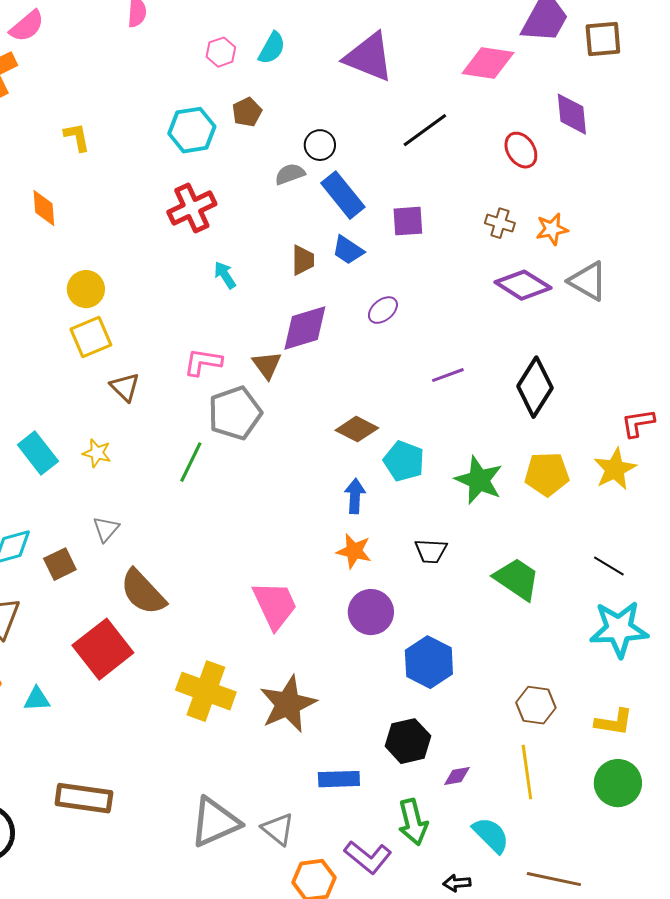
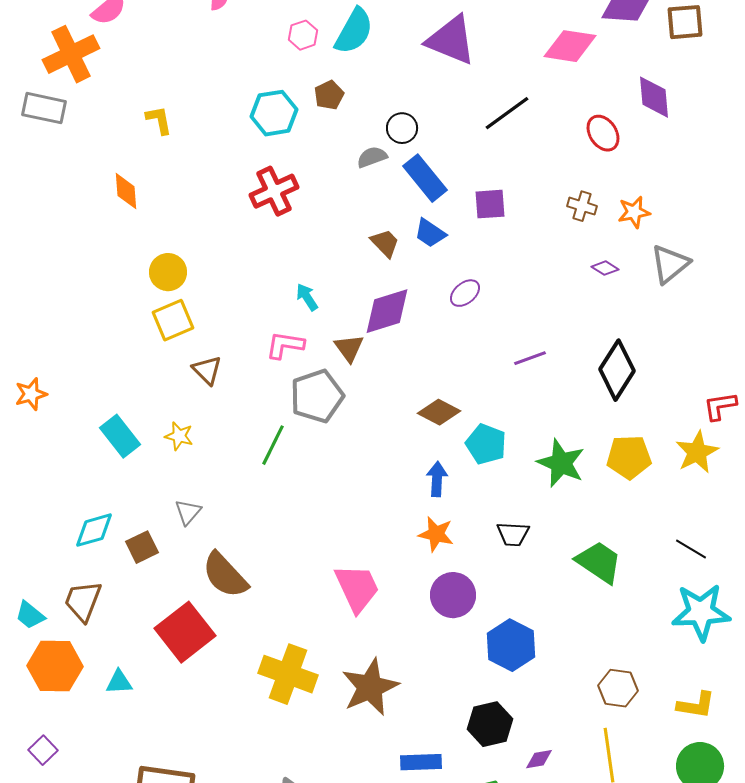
cyan semicircle: (272, 48) -> (354, 31), size x1.4
brown trapezoid: (303, 260) -> (385, 243), turned -44
cyan arrow: (225, 275) -> (307, 297), moved
gray triangle: (588, 281) -> (670, 264), turned 51
purple diamond: (523, 285) -> (605, 268), size x0.5

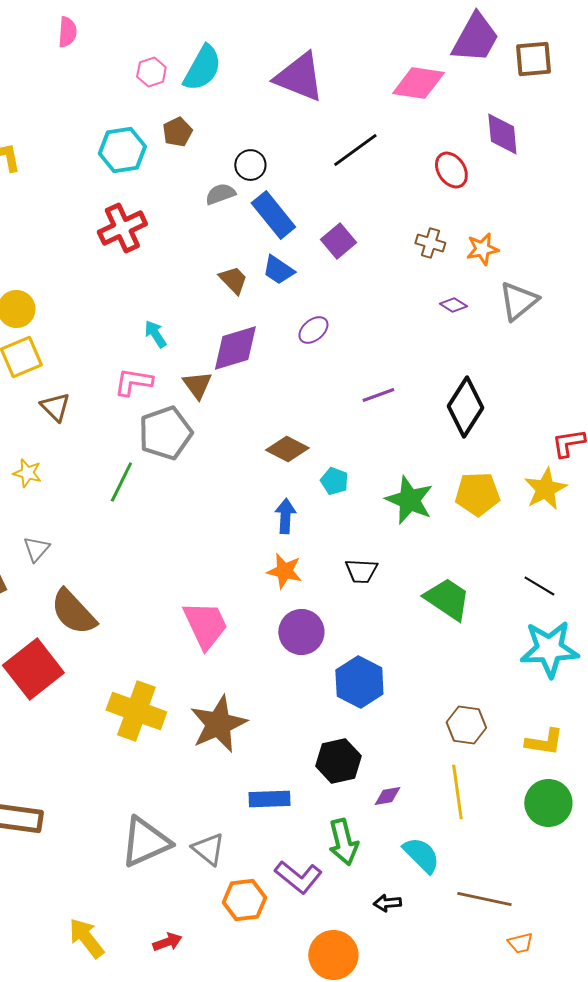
purple square: (490, 204) -> (338, 241), turned -36
cyan pentagon: (486, 444) -> (334, 481), size x0.7

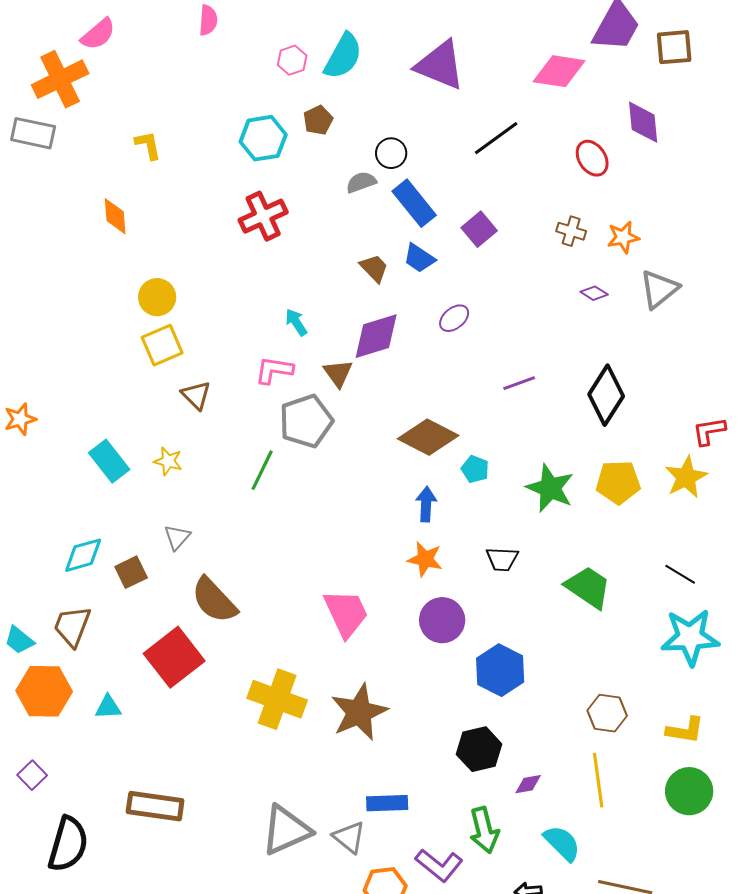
brown diamond: (287, 449) -> (428, 437), size x1.4
blue rectangle: (269, 799) -> (387, 803), moved

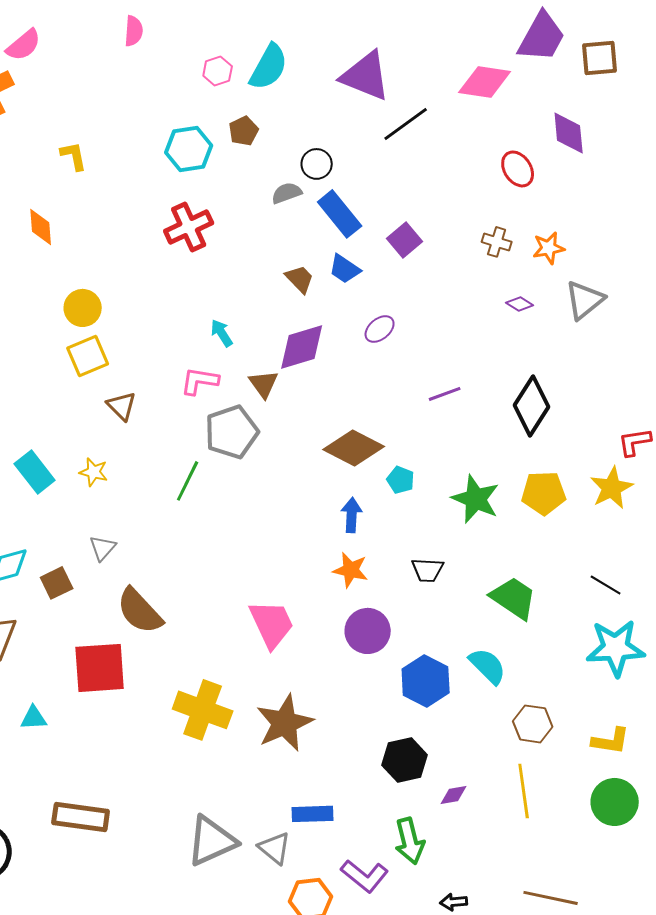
black line: (496, 138) -> (406, 124), moved
red square: (174, 657) -> (100, 668), turned 34
cyan semicircle: (562, 843) -> (488, 666), moved

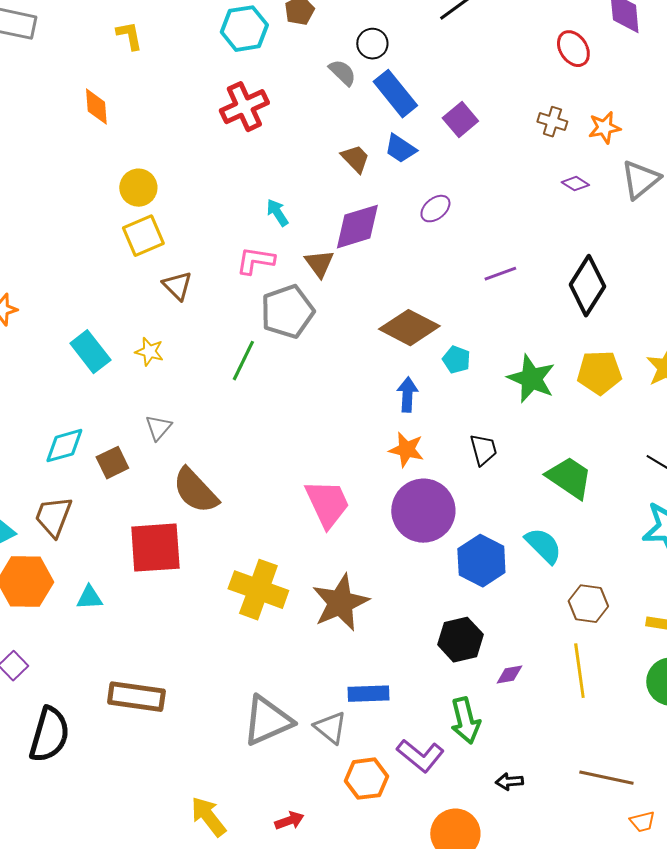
gray semicircle: (287, 193) -> (342, 73), turned 64
black trapezoid: (428, 570) -> (483, 450), turned -108
purple circle: (368, 631) -> (423, 511), size x1.4

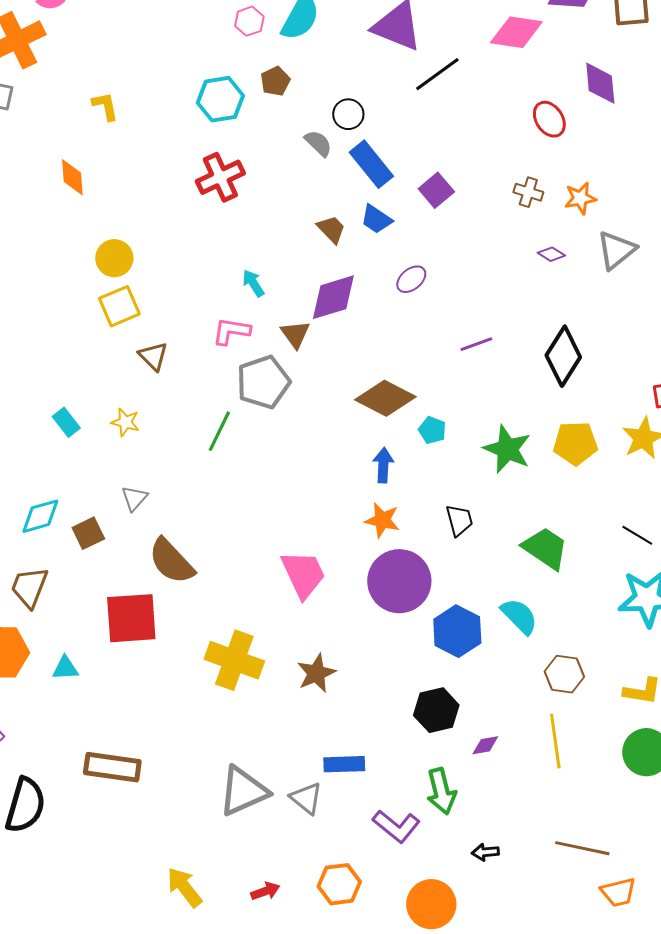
cyan rectangle: (90, 352) -> (66, 422), size x0.7
brown star: (340, 603) -> (316, 673), size x0.7
orange hexagon: (366, 779) -> (339, 884), moved
orange trapezoid: (642, 822) -> (618, 892), size x1.4

